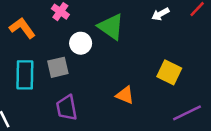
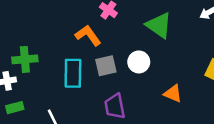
orange L-shape: (22, 28) -> (88, 35), moved
white circle: (81, 43) -> (139, 62), moved

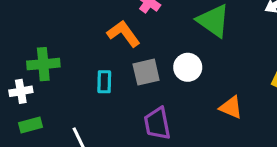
cyan rectangle: (73, 73) -> (104, 82), size x0.6

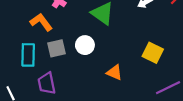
cyan rectangle: (104, 82) -> (28, 55), size x1.5
purple trapezoid: (157, 123) -> (47, 83), moved

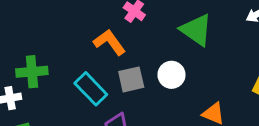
cyan rectangle: (28, 55) -> (91, 89), turned -45

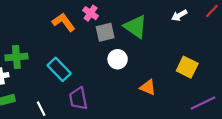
orange L-shape: (109, 42) -> (64, 22), moved
gray square: (131, 79) -> (105, 32), moved

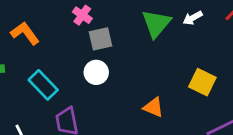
orange L-shape: (64, 22) -> (25, 33), moved
green triangle: (136, 27) -> (156, 23), moved, turned 35
white circle: (118, 59) -> (96, 72), moved

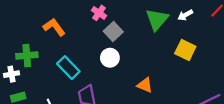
gray square: (100, 39) -> (113, 31), turned -30
yellow square: (202, 82) -> (185, 50), moved
orange triangle: (153, 107) -> (145, 85), moved

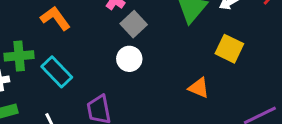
cyan rectangle: (68, 68) -> (57, 72), moved
orange triangle: (145, 85) -> (199, 88), moved

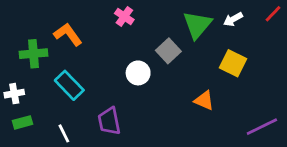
gray square: (134, 24) -> (168, 51), moved
green cross: (19, 56) -> (34, 54), moved

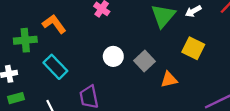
gray square: (168, 51) -> (145, 61), moved
orange triangle: (204, 100) -> (169, 80), turned -36

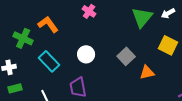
green cross: (25, 40) -> (23, 38), turned 30
white circle: (113, 56) -> (86, 54), moved

